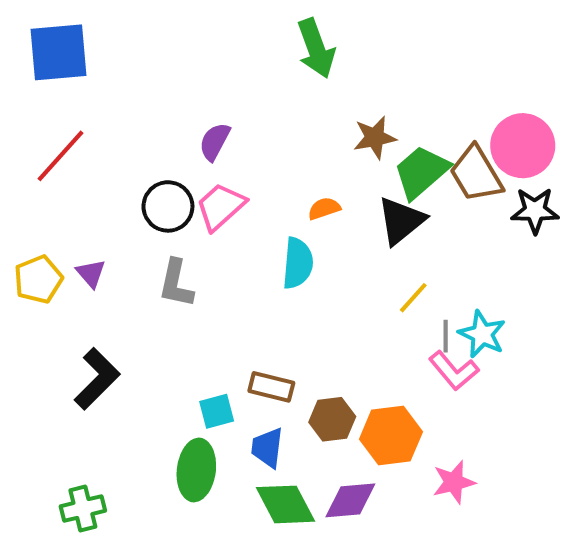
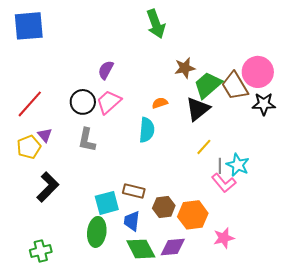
red line: (61, 156) -> (30, 104), moved
yellow pentagon: (38, 279) -> (29, 147), moved
cyan square: (217, 411) -> (107, 203), size x1.4

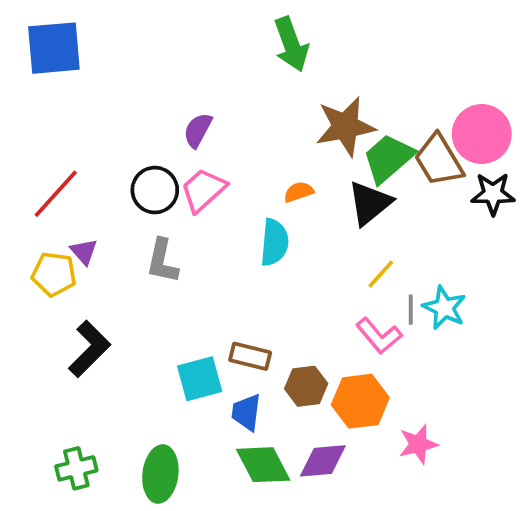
brown star: (185, 68) -> (345, 127), size x1.5
yellow pentagon: (29, 147) -> (54, 274), turned 30
pink L-shape: (224, 183) -> (379, 336), moved
green ellipse: (97, 232) -> (160, 474), moved

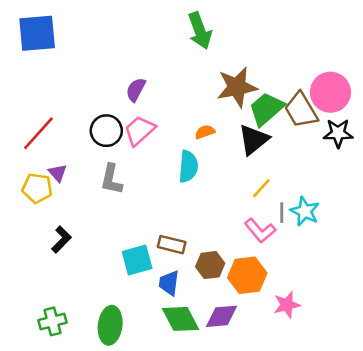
black L-shape: (89, 349) -> (61, 239), size x0.7

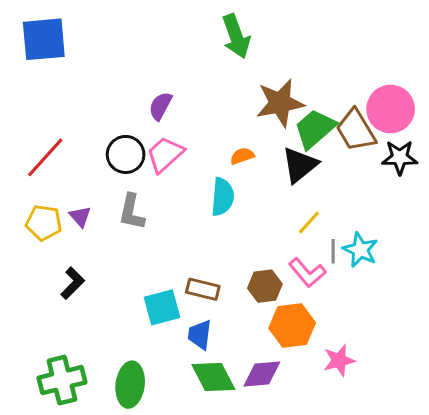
purple triangle: (58, 173) -> (80, 217), moved
brown hexagon: (210, 265) -> (265, 286), moved
green cross: (53, 321) -> (62, 380), size x1.4

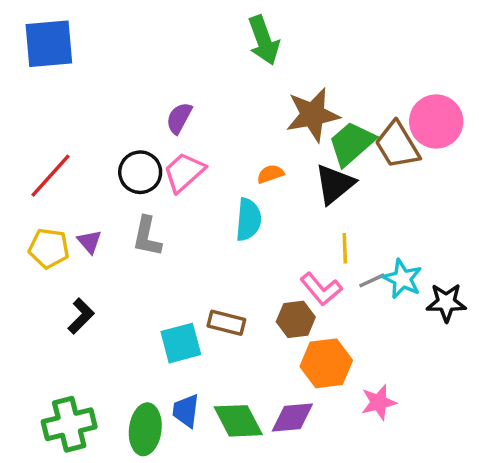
black star: (400, 157) -> (446, 302), moved
yellow line: (309, 223) -> (345, 248), turned -44
gray line: (333, 251) -> (372, 280), turned 65
pink L-shape: (307, 273) -> (321, 289), moved
blue trapezoid: (200, 335) -> (186, 411), moved

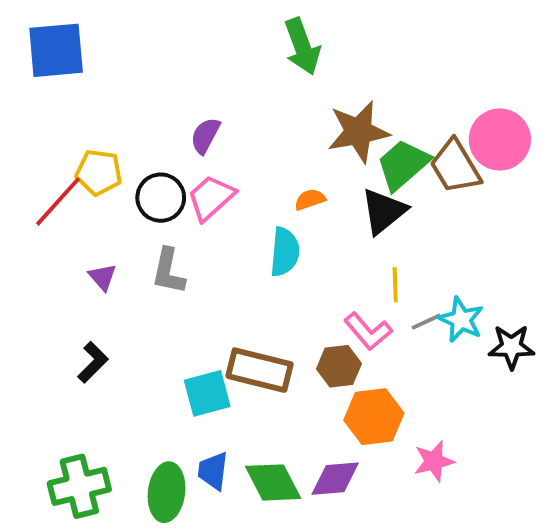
yellow pentagon: (49, 248) -> (99, 172), moved
brown rectangle: (226, 323) -> (260, 370), size x1.5

